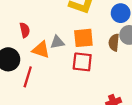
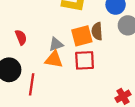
brown semicircle: (114, 42) -> (97, 31), moved
orange triangle: (41, 50) -> (54, 59), moved

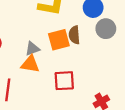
red square: (85, 60) -> (64, 81), moved

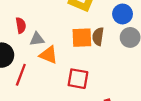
gray triangle: (32, 49) -> (37, 39), moved

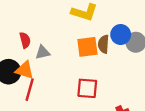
blue circle: (123, 14) -> (121, 35), moved
orange triangle: (49, 55) -> (25, 70), moved

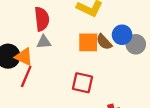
red semicircle: (25, 40) -> (42, 19), moved, size x1.5
brown semicircle: (104, 44) -> (104, 42), turned -54

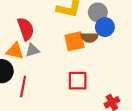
brown semicircle: (104, 42) -> (89, 38), turned -35
gray circle: (136, 44) -> (98, 12), moved
orange triangle: (24, 57) -> (15, 51), moved

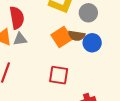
blue circle: (105, 27) -> (92, 43), moved
orange square: (74, 41) -> (62, 37), turned -30

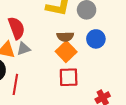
brown semicircle: (77, 36) -> (65, 37), moved
orange square: (62, 37) -> (66, 52), moved

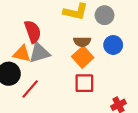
gray triangle: (24, 49) -> (39, 53), size x1.5
red line: (15, 84) -> (30, 89), turned 30

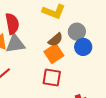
gray circle: (105, 15) -> (77, 32), moved
brown semicircle: (82, 42) -> (55, 40), turned -49

